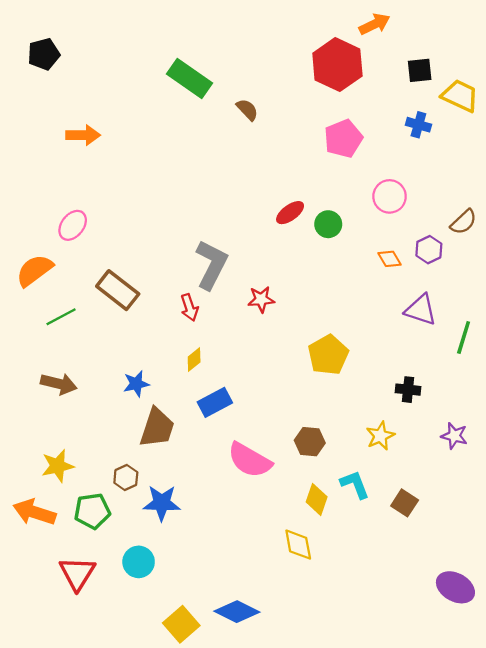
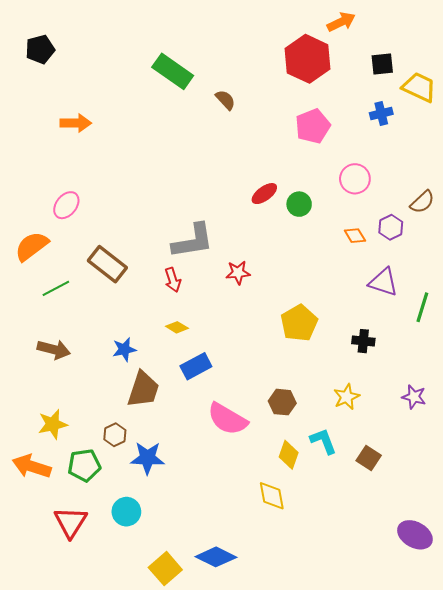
blue cross: (418, 125) -> (381, 114), turned -30
gray L-shape: (211, 265) -> (193, 241), turned 54
yellow diamond: (194, 359) -> (177, 327), turned 70
black cross: (408, 390) -> (363, 341), moved

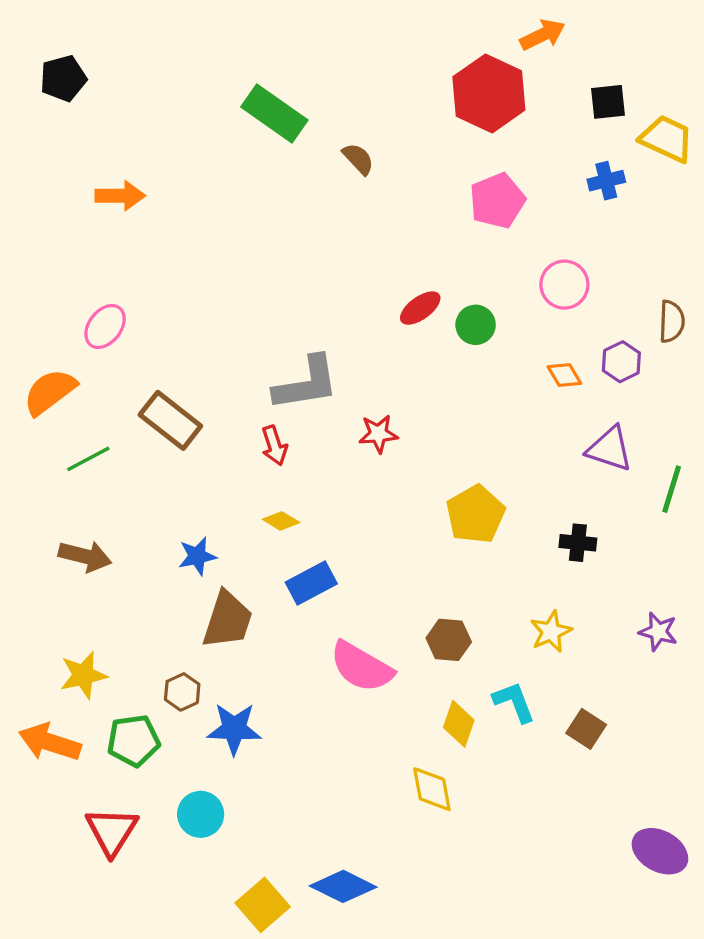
brown semicircle: (422, 202) -> (672, 321), turned -45

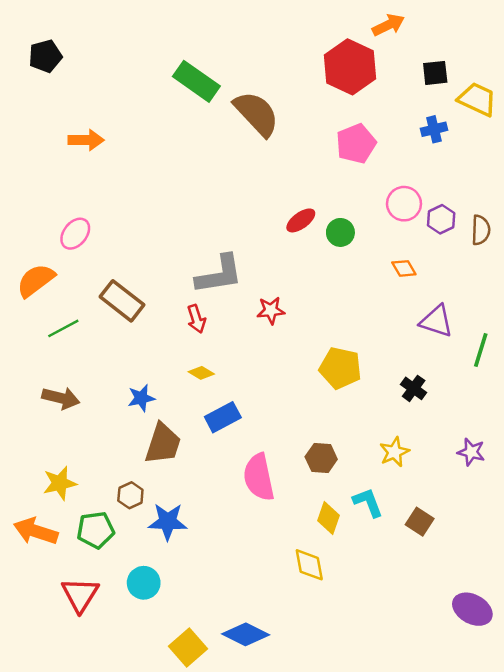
brown semicircle: (358, 159) -> (256, 114), size x2.0
purple hexagon: (621, 362) -> (441, 219), moved
yellow pentagon: (476, 514) -> (340, 368), turned -30
black cross: (578, 543) -> (414, 388), turned 30
pink semicircle: (362, 667) -> (259, 477), turned 48

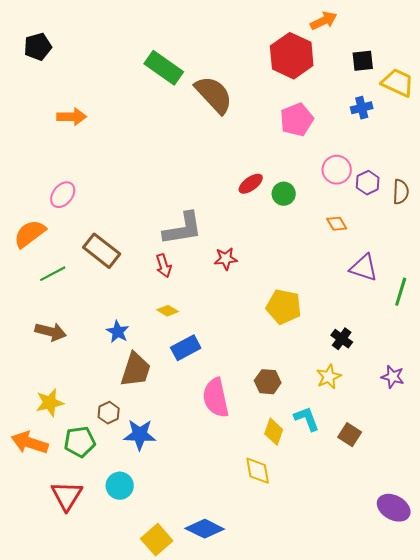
black cross: (414, 388) -> (342, 339), moved
blue star: (141, 398) -> (118, 332), turned -30

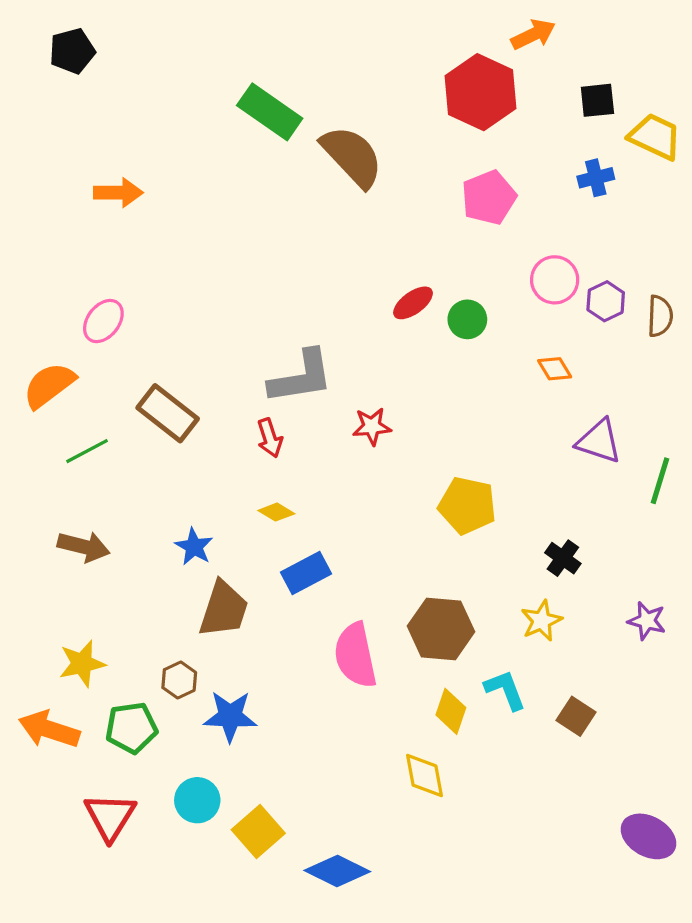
black pentagon: (38, 47) -> (72, 51), moved
brown hexagon: (268, 382) -> (441, 629), size x1.5
yellow square: (157, 540) -> (258, 831), moved

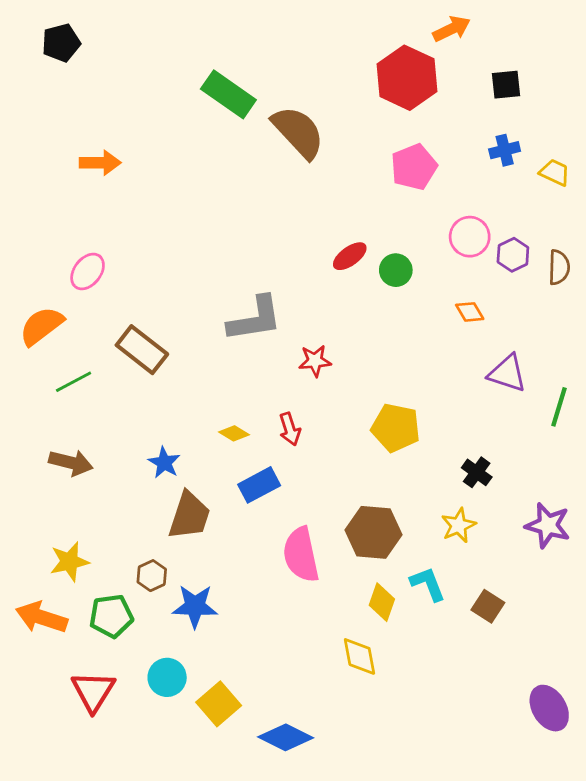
yellow trapezoid: (655, 137) -> (555, 172), moved, size x0.7
red arrow: (270, 438) -> (290, 429), moved
purple star: (647, 621) -> (548, 525), size x1.4
purple ellipse: (648, 836) -> (549, 708), turned 30

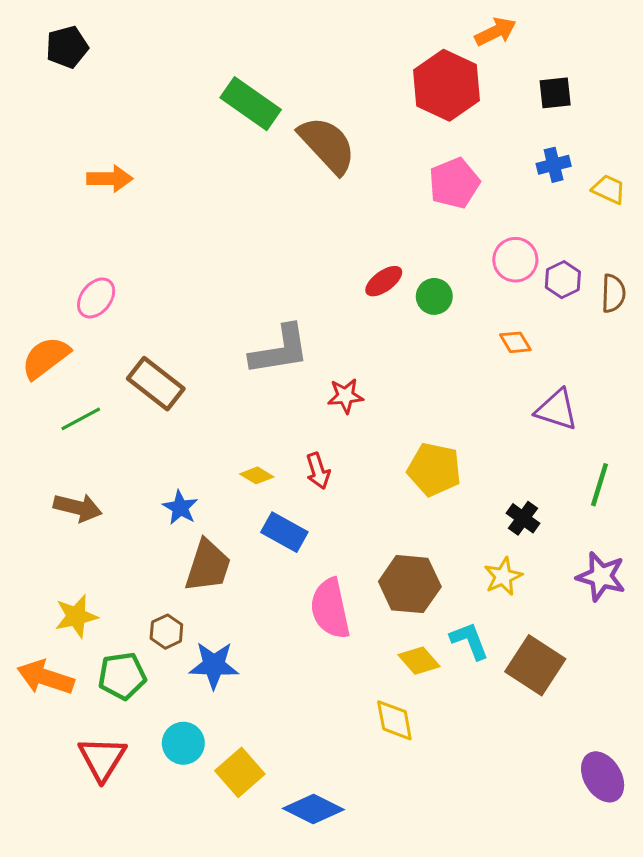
green line: (559, 407) -> (600, 485), moved
blue rectangle: (259, 485) -> (284, 532), turned 57
yellow diamond: (382, 602) -> (419, 661), turned -60
brown square: (488, 606) -> (535, 665), size x1.6

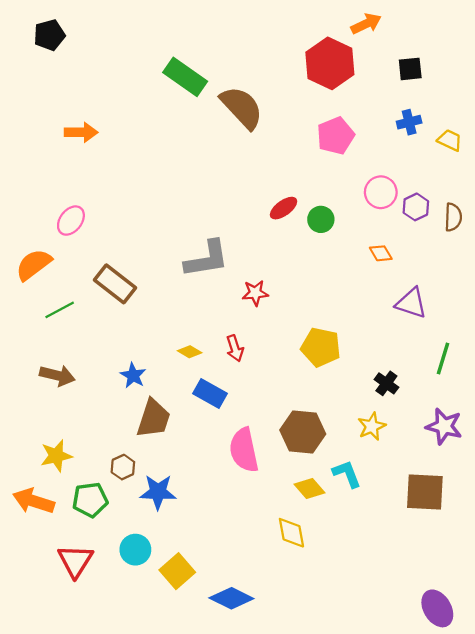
brown square: (535, 665) -> (425, 492), moved, turned -30
purple ellipse: (603, 777) -> (437, 608), moved

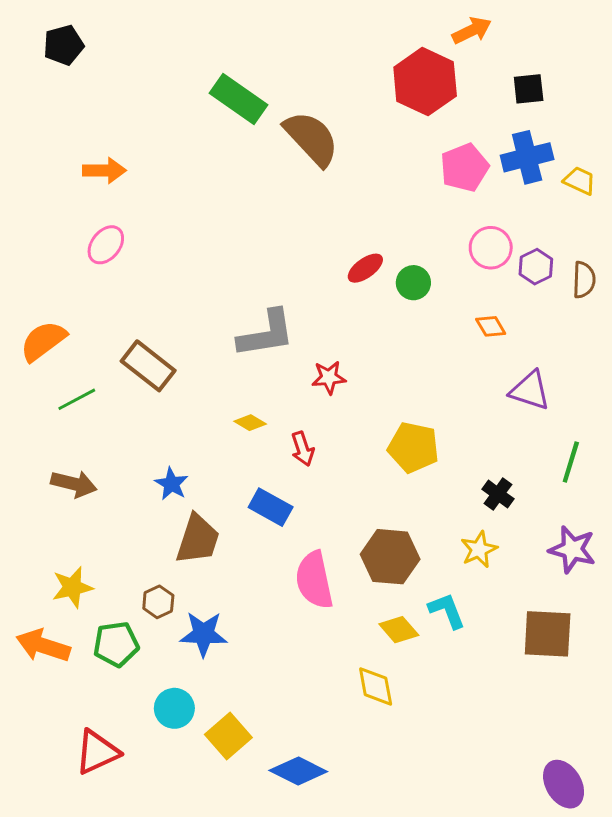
blue cross: (409, 122) -> (527, 157), size x1.6
pink pentagon: (336, 136) -> (464, 168), moved
pink ellipse: (71, 221) -> (106, 245), moved
yellow diamond: (190, 352) -> (250, 423), moved
red triangle: (75, 561) -> (97, 752), moved, turned 33

